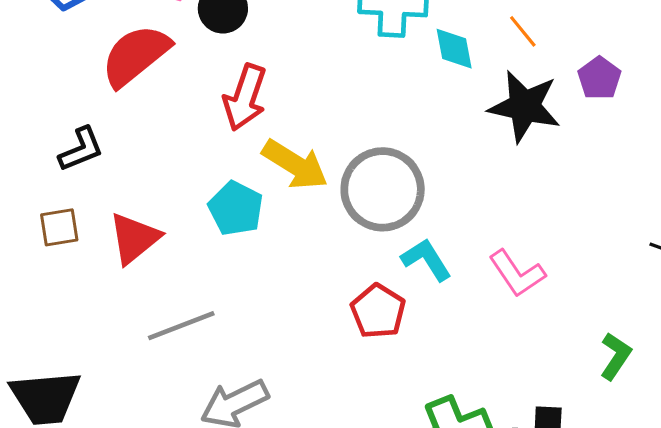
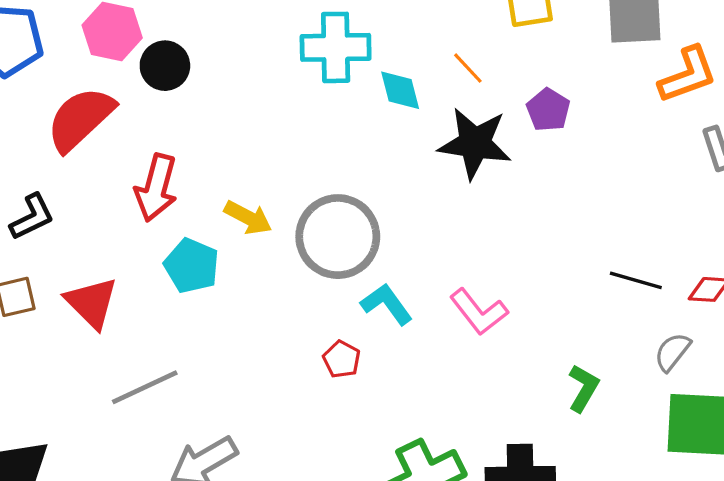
red arrow: (245, 97) -> (156, 188), moved
yellow arrow: (295, 165) -> (248, 218), size x0.7
red triangle: (134, 238) -> (92, 303), turned -32
red pentagon: (378, 311) -> (342, 359), size x0.7

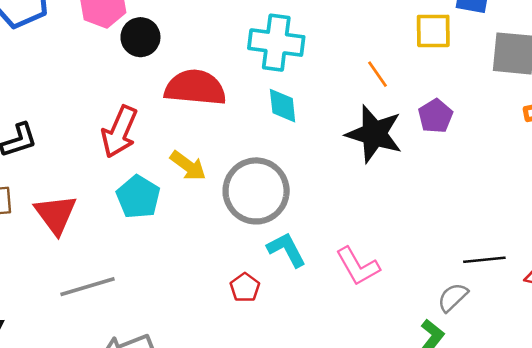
cyan diamond: (400, 90) -> (283, 106), moved
red semicircle: (80, 119) -> (195, 88), moved, turned 40
black line: (636, 280) -> (484, 260), turned -30
gray semicircle: (672, 352) -> (453, 297), moved

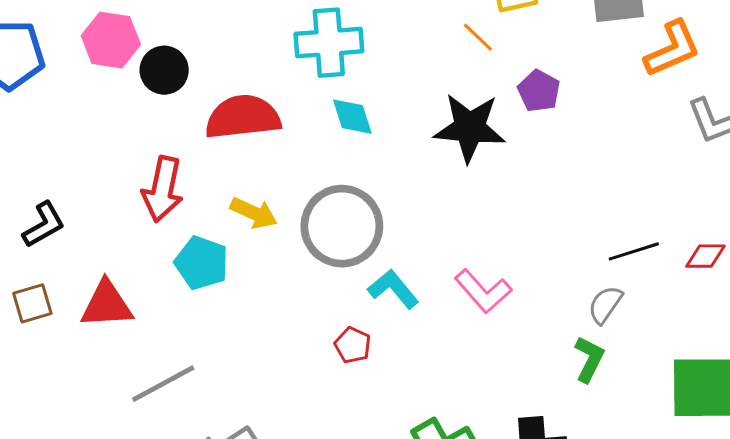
orange line: (377, 74) -> (478, 37), moved
red triangle: (56, 214) -> (107, 305), turned -45

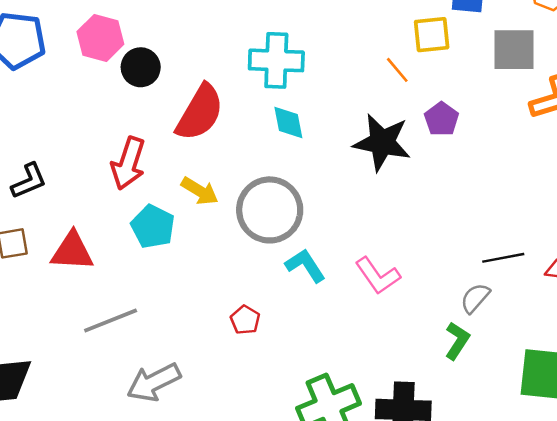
red semicircle: (243, 117) -> (200, 113), turned 120
red pentagon: (353, 345) -> (245, 320), moved

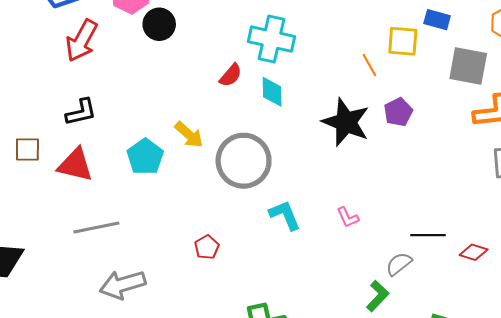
red semicircle: (200, 113) -> (231, 75), moved, size x0.5
red arrow: (128, 163) -> (82, 41), moved
black L-shape: (29, 181) -> (81, 112), moved
cyan L-shape: (305, 266) -> (285, 215), moved
pink L-shape: (378, 276) -> (348, 217), moved, size x0.6

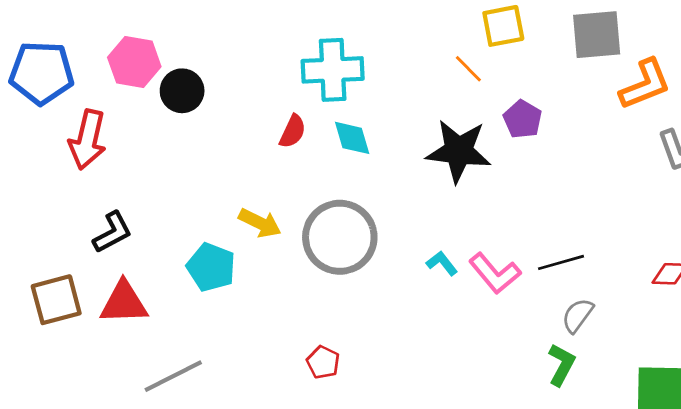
brown square: (27, 149) -> (56, 300), size x1.4
cyan L-shape: (285, 215) -> (442, 263), moved, size x0.7
pink L-shape: (348, 217) -> (495, 273), size x1.6
black line: (428, 235) -> (561, 262), moved

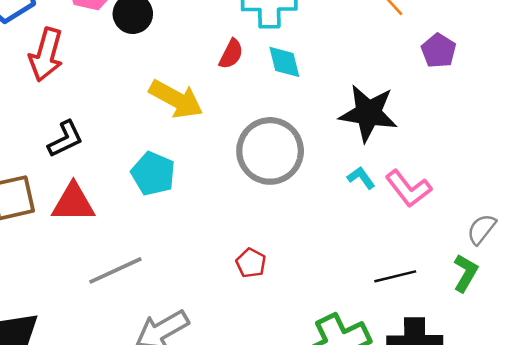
black star: (459, 151) -> (368, 113), moved
yellow arrow: (260, 223) -> (176, 99), moved, size x1.4
black line: (561, 262) -> (395, 276), moved

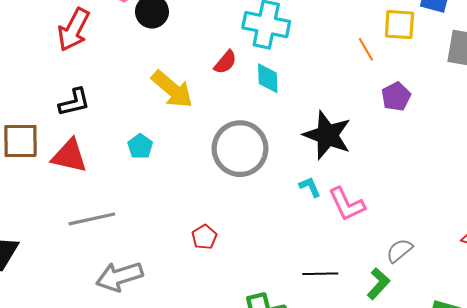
cyan pentagon: (153, 174) -> (140, 146), size x0.7

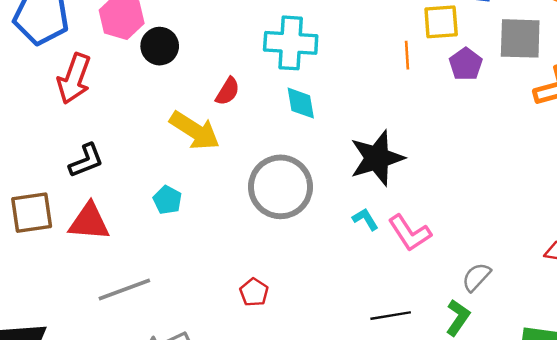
orange line: (366, 49) -> (407, 55), turned 35
red semicircle: (225, 62) -> (228, 91), moved
purple pentagon: (396, 97) -> (466, 64), moved
black star: (327, 135) -> (377, 158), turned -30

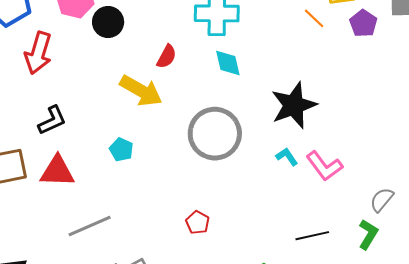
orange line: (407, 55) -> (314, 18), turned -40

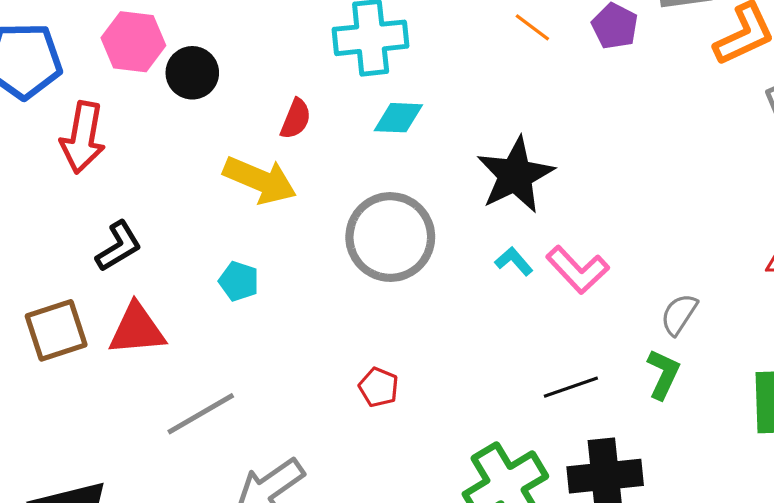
cyan diamond: (228, 63) -> (398, 118), turned -68

